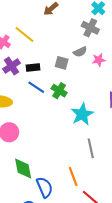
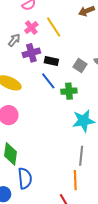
green cross: (59, 91) -> (69, 91), turned 35
orange line: (73, 176) -> (75, 180), moved

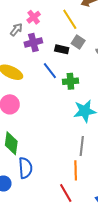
yellow line: (54, 27) -> (70, 19), moved
black rectangle: (51, 61) -> (62, 49), moved
gray square: (80, 66) -> (78, 42), moved

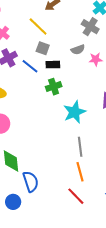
gray square: (78, 42) -> (43, 48), moved
black rectangle: (62, 49) -> (53, 65), moved
blue line: (50, 71) -> (30, 66), moved

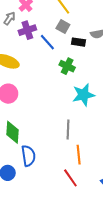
black rectangle: (53, 65) -> (78, 42), moved
green cross: (54, 87) -> (67, 66), turned 35
gray line: (80, 147) -> (68, 129), moved

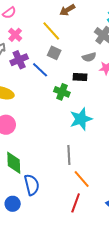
black rectangle: (78, 42) -> (80, 77), moved
orange line: (79, 155) -> (82, 179), turned -30
red line: (70, 178) -> (76, 203), turned 60

